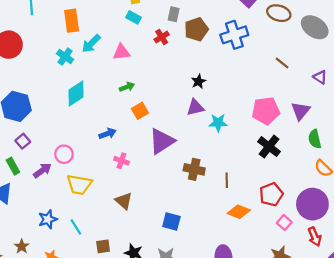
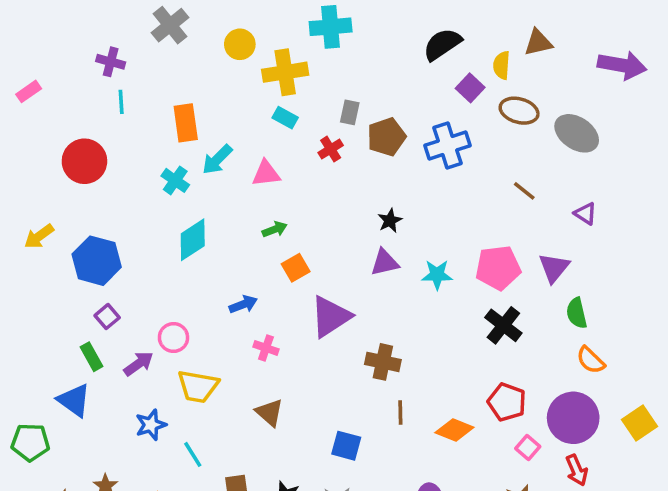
cyan star: (218, 123) -> (437, 275), moved
brown line: (227, 180) -> (400, 413), moved
red pentagon: (271, 194) -> (507, 402), turned -30
blue star: (48, 219) -> (151, 425), moved

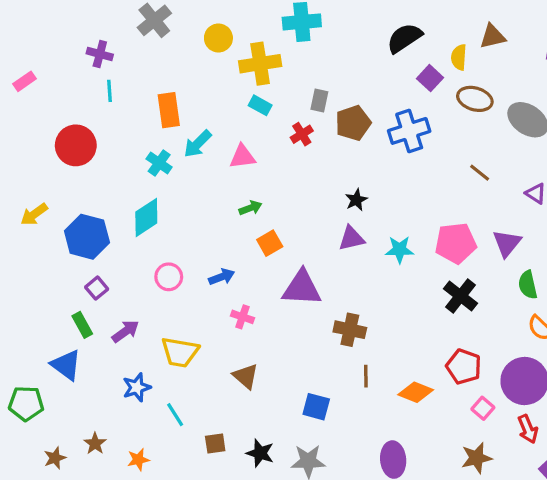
cyan diamond: (193, 240) -> (146, 218), moved
purple triangle: (331, 317) -> (302, 288), turned 36
pink circle: (173, 338) -> (169, 277), moved

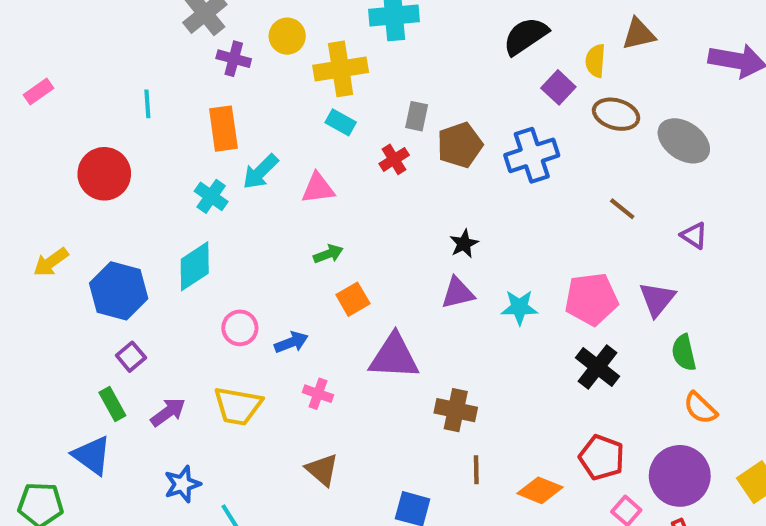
purple cross: (100, 54) -> (234, 59), moved
pink circle: (169, 277) -> (240, 328), moved
yellow trapezoid: (180, 352) -> (238, 406), moved

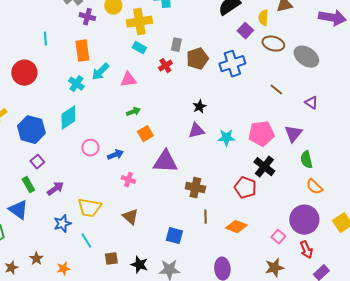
yellow trapezoid: (238, 406) -> (89, 208), moved
red pentagon: (602, 457) -> (245, 188), moved

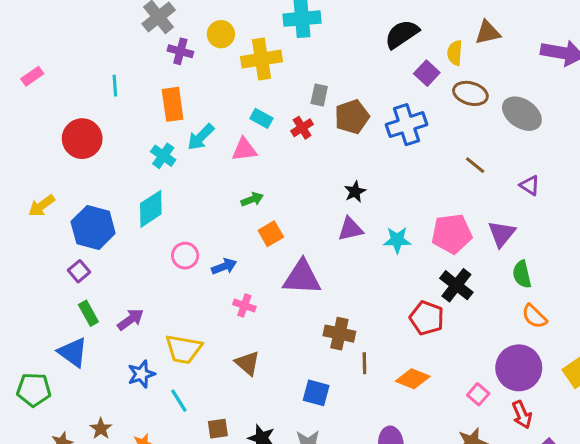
cyan rectangle: (139, 48) -> (261, 118), moved
purple square: (37, 162) -> (79, 271), moved
brown cross: (195, 188) -> (339, 334), moved

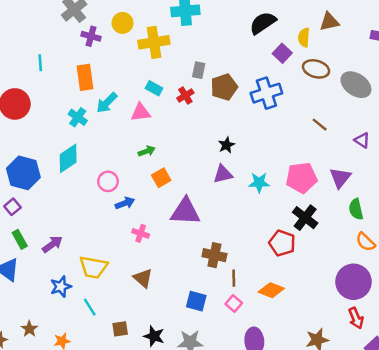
pink circle: (185, 256) -> (108, 181), moved
pink square: (478, 394) -> (234, 304), moved

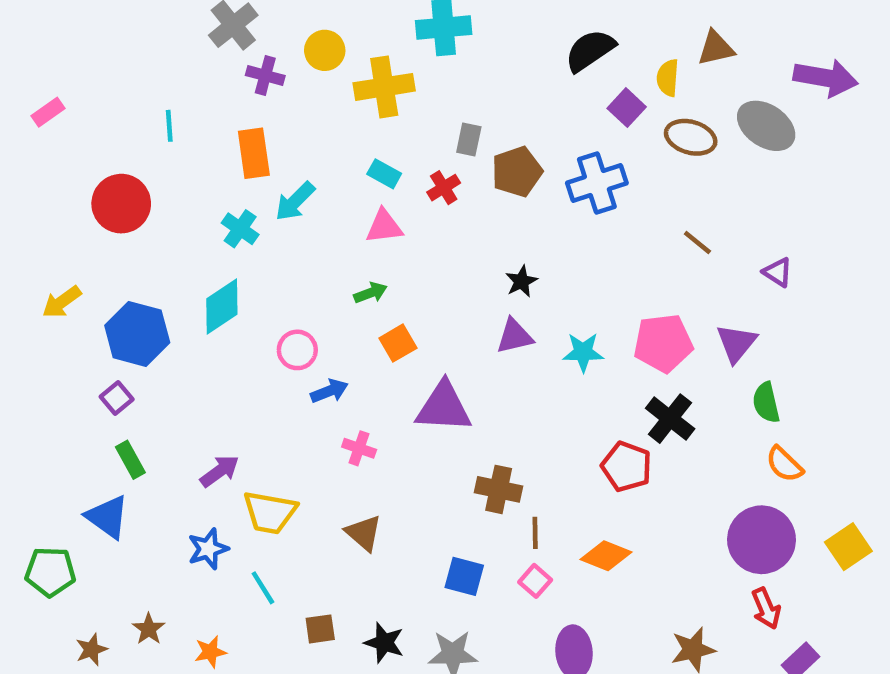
gray ellipse: (356, 85) -> (766, 126), moved
pink triangle: (141, 112) -> (384, 226), moved
purple arrow: (52, 244) -> (220, 471), moved

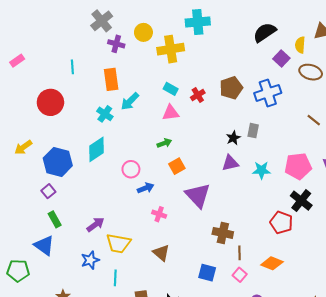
gray rectangle: (469, 140) -> (253, 131), moved
purple triangle: (444, 407) -> (198, 195), turned 44
cyan line: (263, 588) -> (115, 278), turned 35

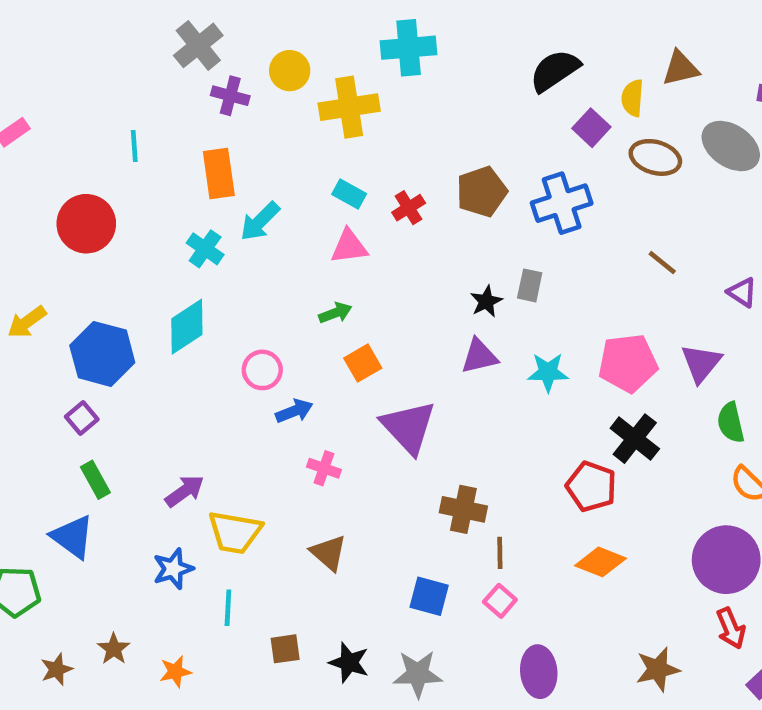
orange diamond: (272, 263) -> (600, 562), moved

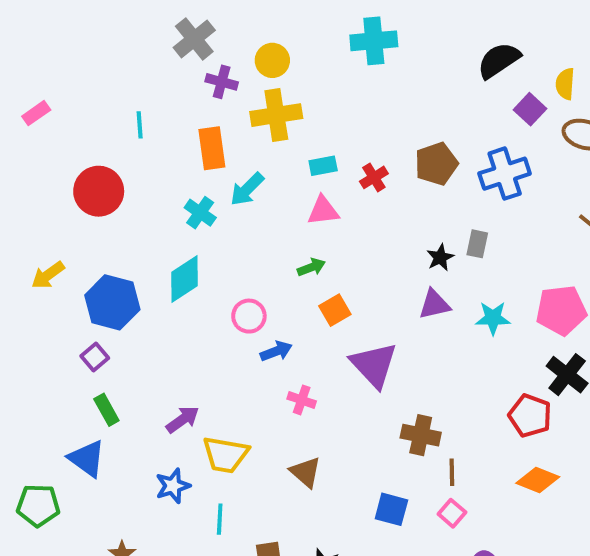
yellow cross: (349, 107) -> (276, 115), moved
cyan rectangle: (349, 194) -> (323, 166), turned -40

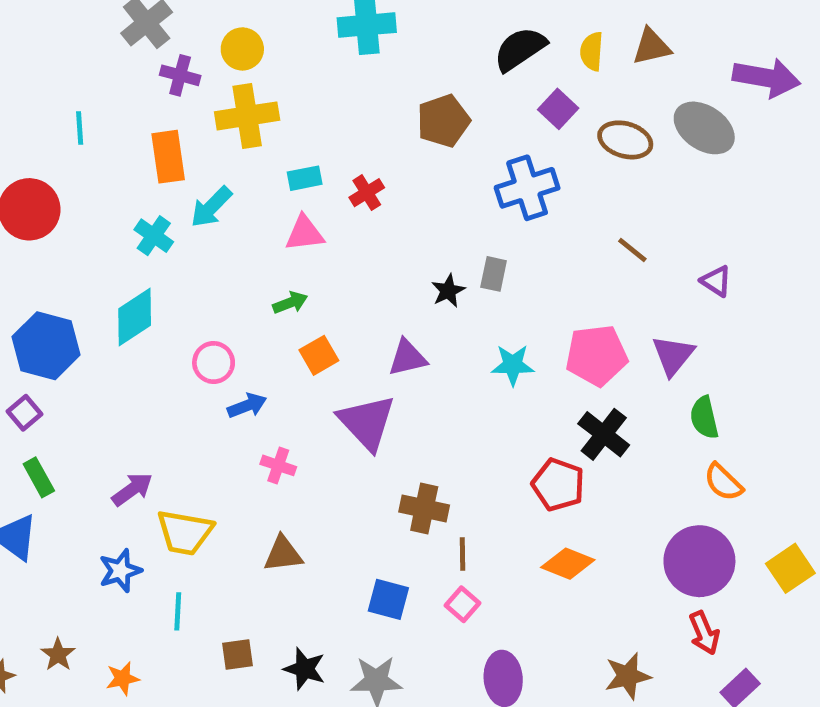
yellow semicircle: (565, 84) -> (592, 51), moved
brown pentagon: (436, 164) -> (443, 121), moved
purple triangle: (434, 304) -> (407, 358), moved
brown triangle: (306, 472) -> (283, 554), turned -48

